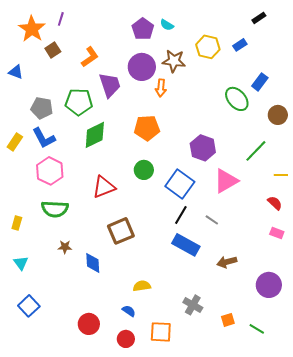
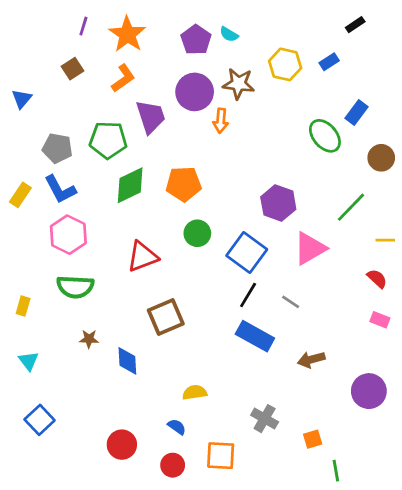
orange star: (32, 29) -> (127, 34), moved
blue triangle: (16, 72) -> (22, 99), turned 49
orange pentagon: (147, 128) -> (184, 184), moved
green line: (257, 329) -> (336, 471), moved, turned 49

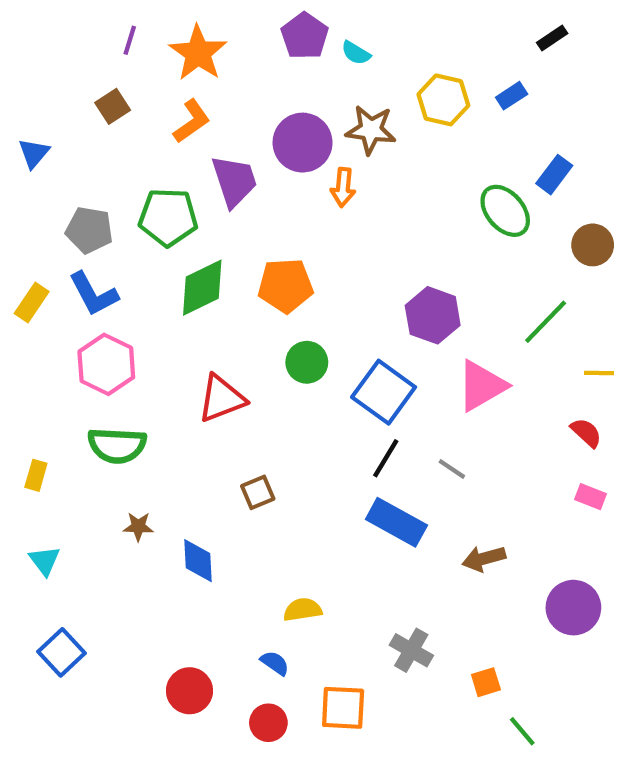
purple pentagon: (196, 40) -> (305, 36), moved
brown square: (166, 317) -> (258, 492), size x0.6
green line: (336, 471) -> (522, 731), turned -30

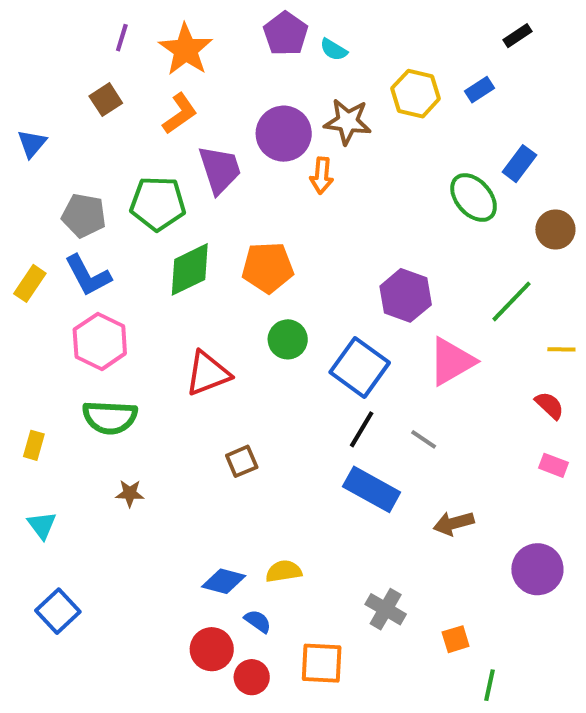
blue diamond: (198, 561) -> (224, 581), moved, turned -72
red circle: (189, 691) -> (212, 649), moved
green line: (522, 731) -> (490, 685), turned 52

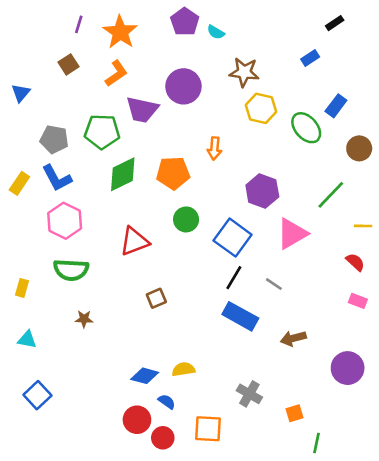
yellow hexagon: (416, 94) -> (261, 108), moved
brown star: (348, 122) -> (244, 72), moved
purple trapezoid: (220, 170) -> (142, 110), turned 120
orange arrow: (322, 176) -> (214, 148), moved
cyan triangle: (42, 525) -> (27, 340), turned -42

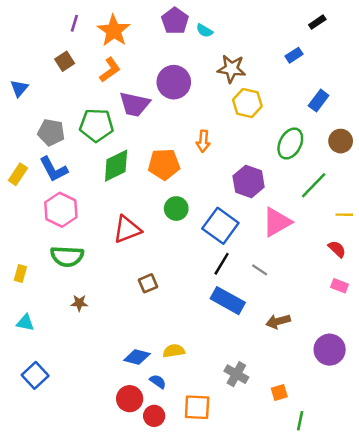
green ellipse: (306, 128) -> (290, 143), moved, turned 68

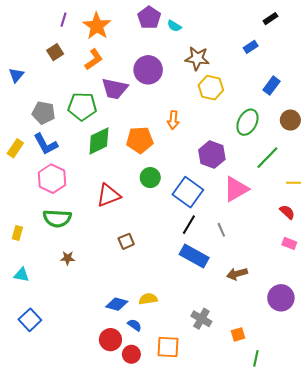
gray line: (260, 270) -> (221, 230), turned 32

